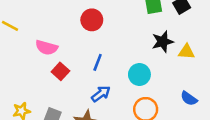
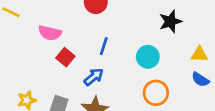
yellow triangle: (187, 52) -> (199, 54), moved
blue arrow: (101, 94) -> (94, 77), moved

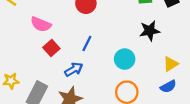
yellow triangle: (199, 54) -> (171, 64), turned -42
blue semicircle: (200, 80) -> (168, 86), turned -70

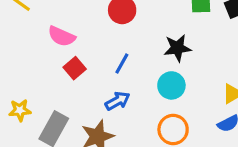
black star: (150, 31) -> (177, 48), moved
blue arrow: (74, 69) -> (118, 101), moved

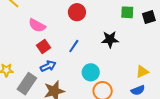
cyan circle: (171, 85) -> (91, 72), moved
blue arrow: (118, 101) -> (48, 66), moved

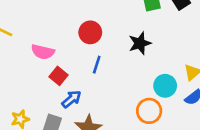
red circle: (77, 12) -> (90, 32), moved
cyan circle: (91, 72) -> (165, 86), moved

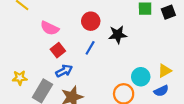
black star: (140, 43) -> (118, 35), moved

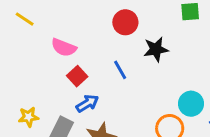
red circle: (91, 21) -> (125, 22), moved
blue line: (90, 48) -> (120, 70), turned -56

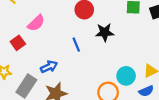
pink semicircle: (64, 47) -> (36, 23), turned -72
red square: (77, 76) -> (18, 43), moved

